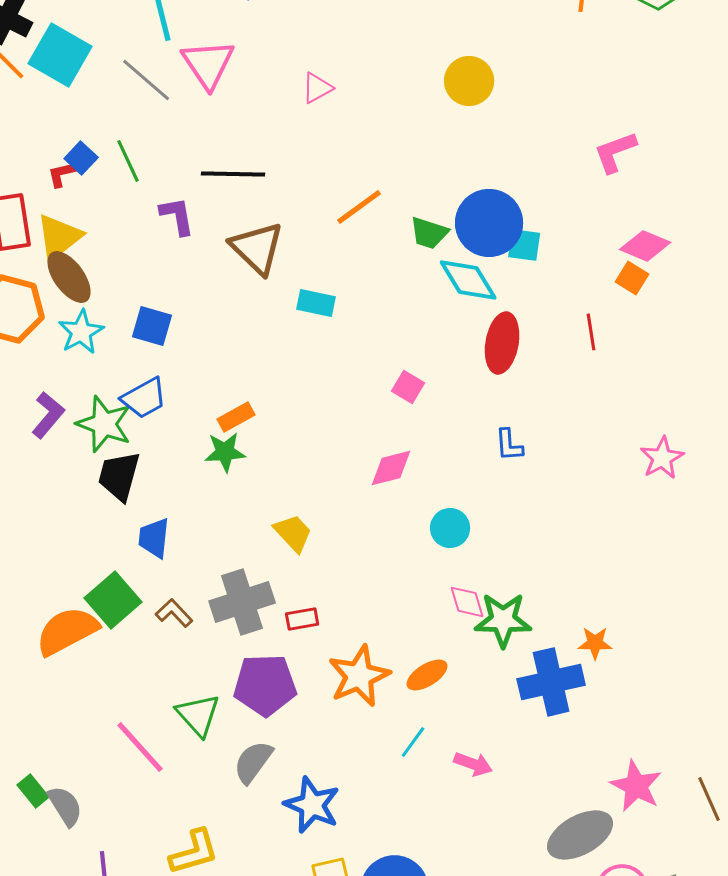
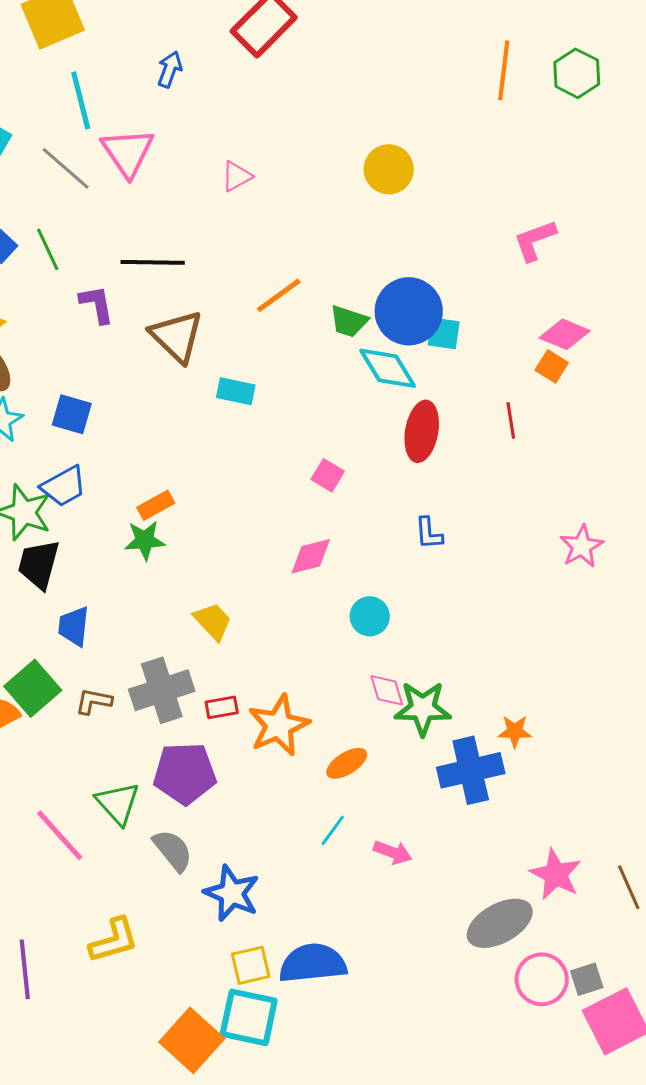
brown L-shape: (174, 613) -> (94, 701), turned -36
orange star: (359, 676) -> (279, 725), moved
gray semicircle: (253, 762) -> (173, 850), turned 105

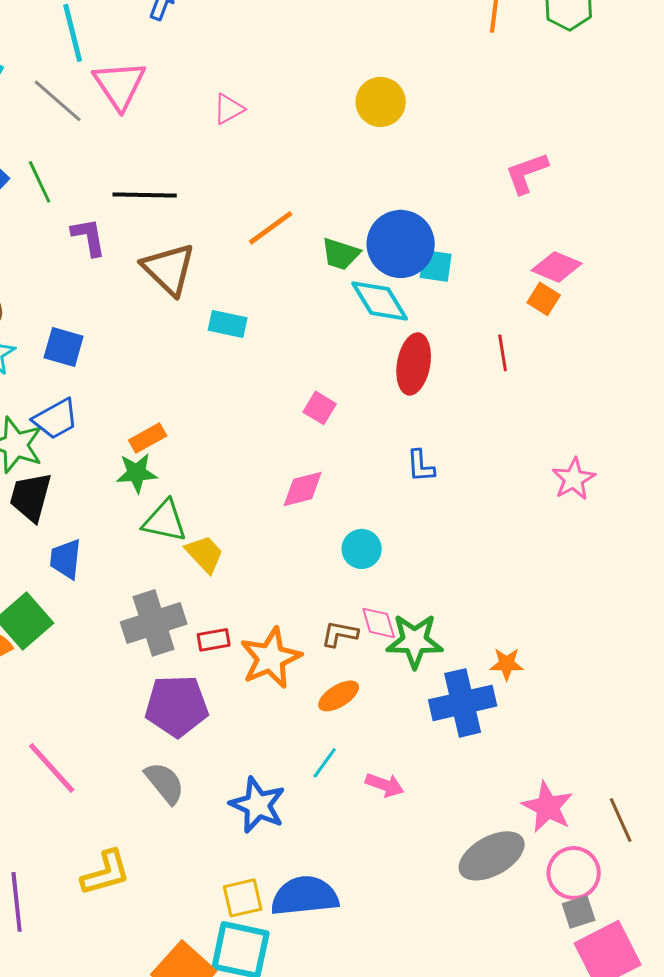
brown L-shape: (94, 701) -> (340, 634), moved
green triangle: (118, 803) -> (165, 521), moved, turned -36
blue star: (232, 893) -> (258, 805), moved
pink circle: (542, 979) -> (574, 873), moved

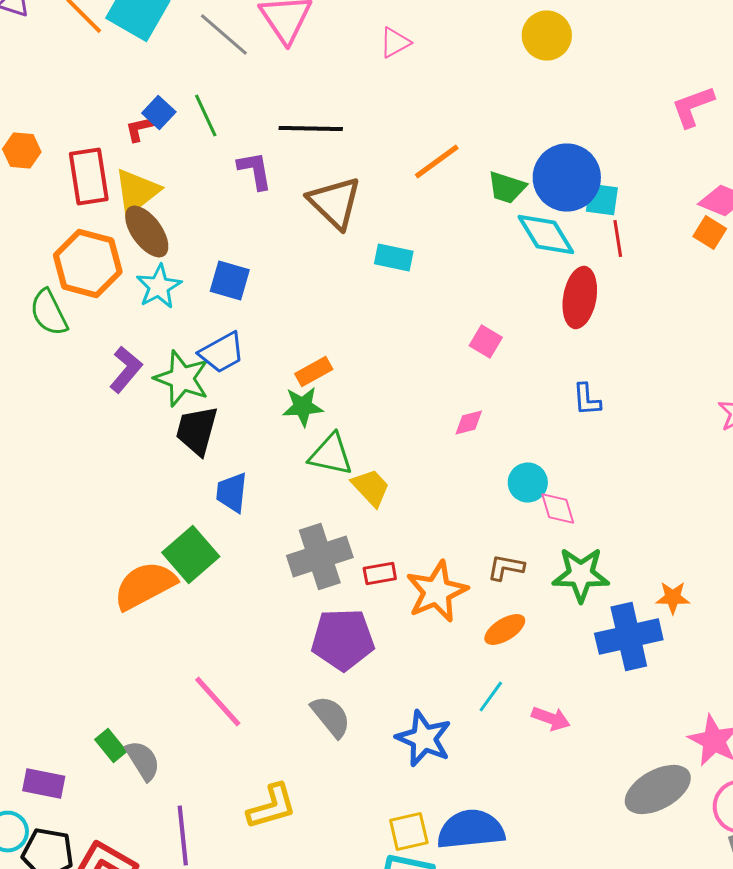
red line: (503, 353) -> (618, 238), moved
pink diamond: (303, 489) -> (469, 422), size x0.7
pink diamond: (379, 623) -> (558, 508), moved

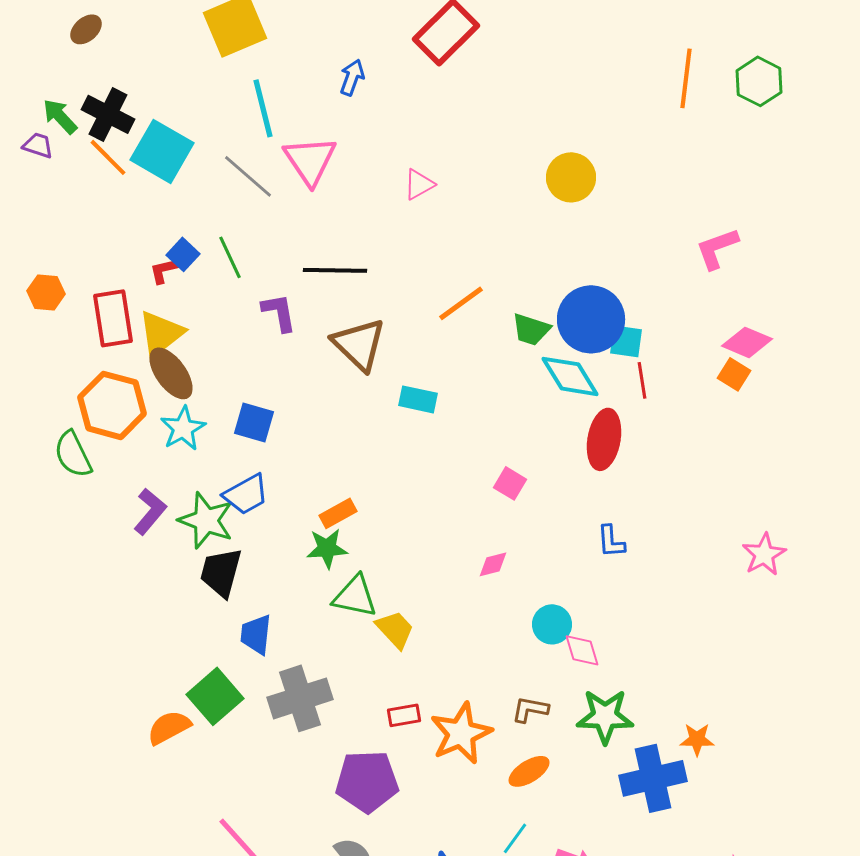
gray cross: (320, 556) -> (300, 698), moved
orange semicircle: (145, 586) -> (169, 727), size x0.7

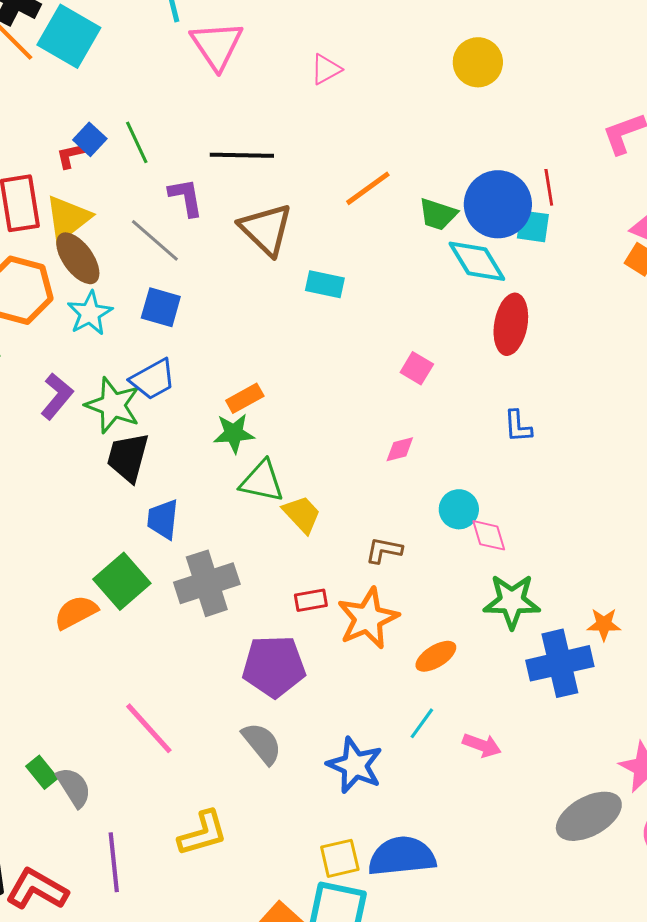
gray line: (248, 176) -> (155, 240), moved
red line: (642, 380) -> (549, 187), moved
brown L-shape: (530, 709) -> (384, 550), moved

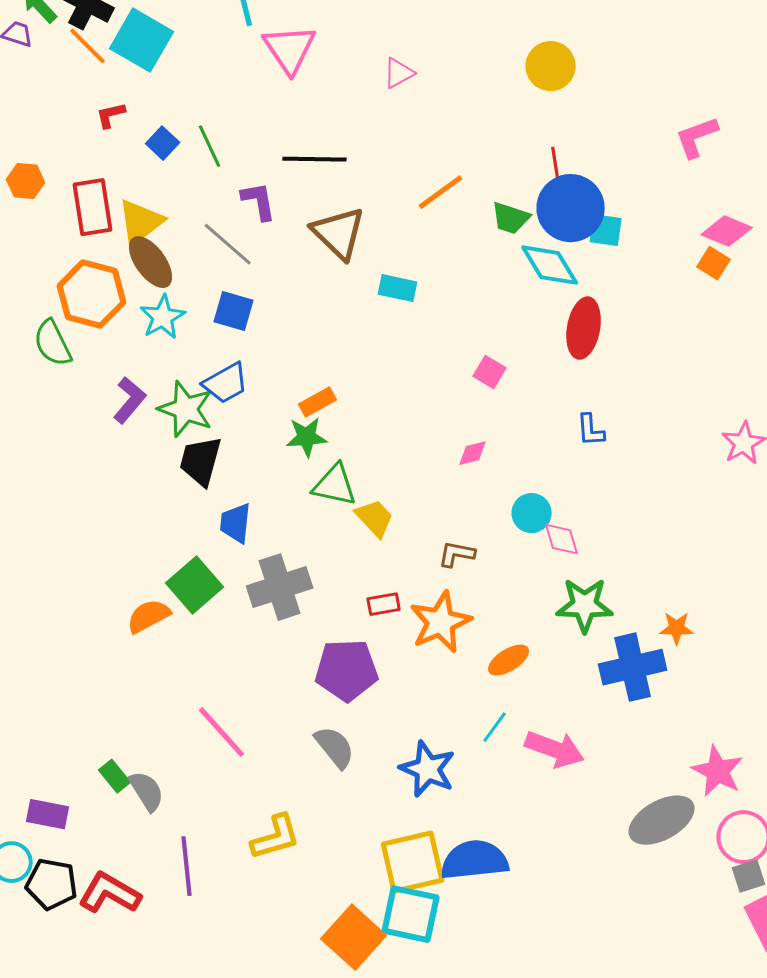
red L-shape: (71, 155) -> (111, 115), moved
red line: (549, 187) -> (556, 165), moved
pink arrow: (482, 745) -> (555, 749), size x1.5
yellow square: (340, 858) -> (413, 862), size x1.6

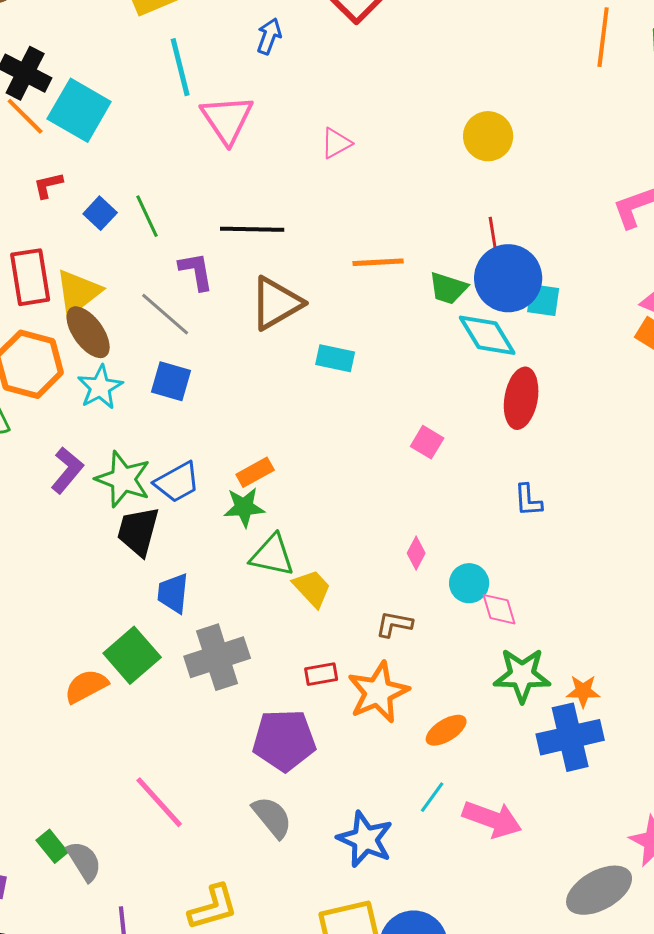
orange line: (441, 192) -> (378, 262), turned 33
brown triangle: (339, 233) -> (276, 303), turned 46
blue trapezoid: (226, 383) -> (177, 482), moved
pink diamond: (473, 453) -> (416, 553), moved, turned -48
orange star: (677, 628) -> (583, 691), moved

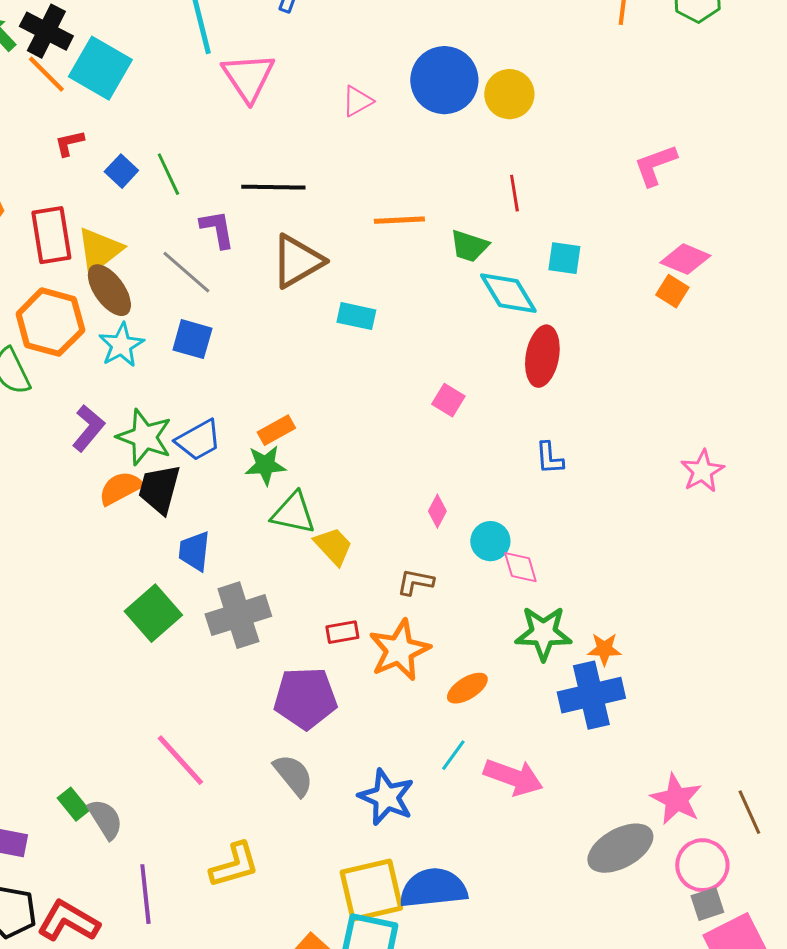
blue circle: (508, 278) -> (444, 80), moved
orange semicircle: (86, 686) -> (120, 488), moved

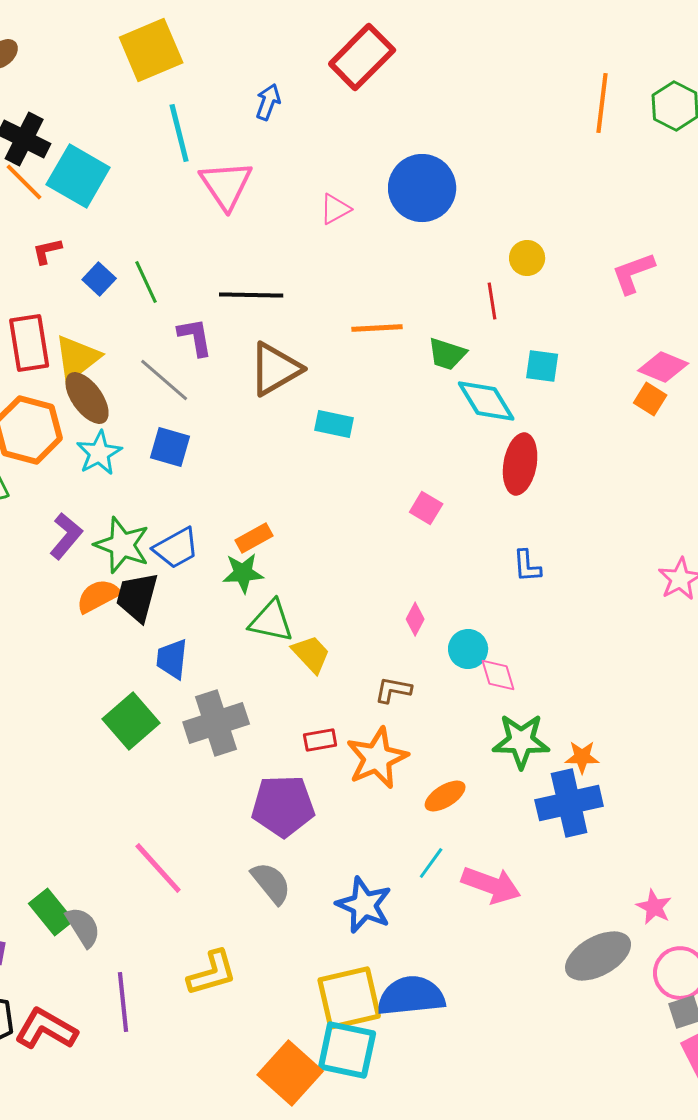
yellow circle: (509, 94) -> (527, 258), moved, size x0.7
pink star: (676, 799) -> (654, 907), size x0.7
green rectangle: (73, 804) -> (51, 912), size x1.4

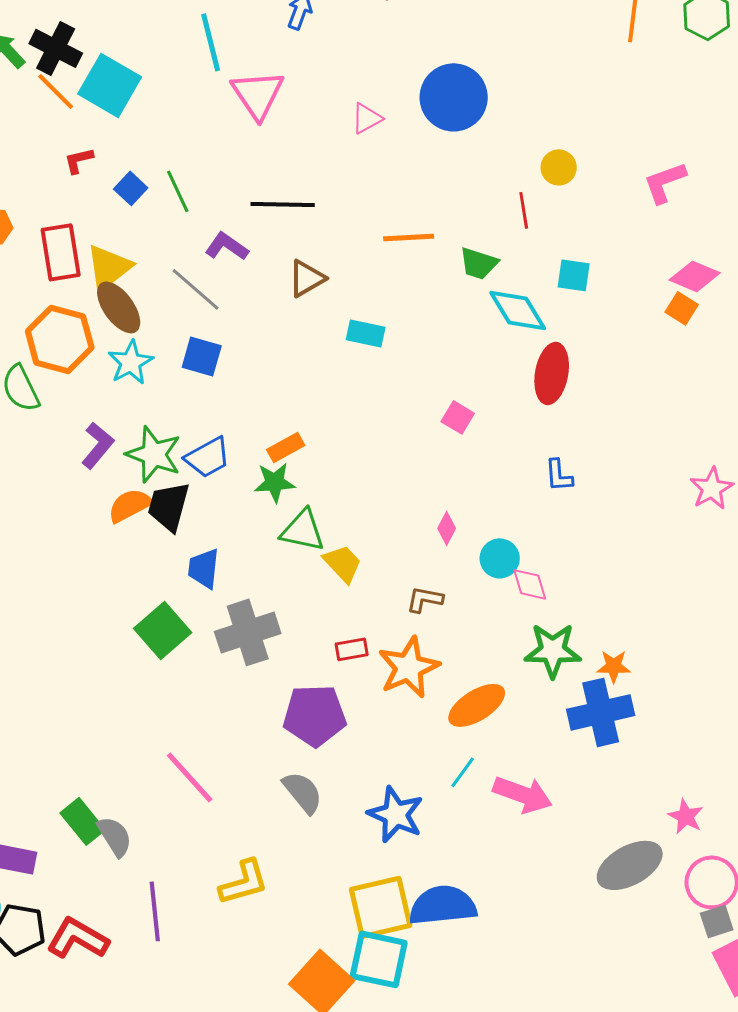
purple L-shape: (195, 337) -> (227, 246), turned -45
brown triangle: (275, 369) -> (307, 278), size x0.7
orange ellipse: (445, 796) -> (477, 705), size x1.4

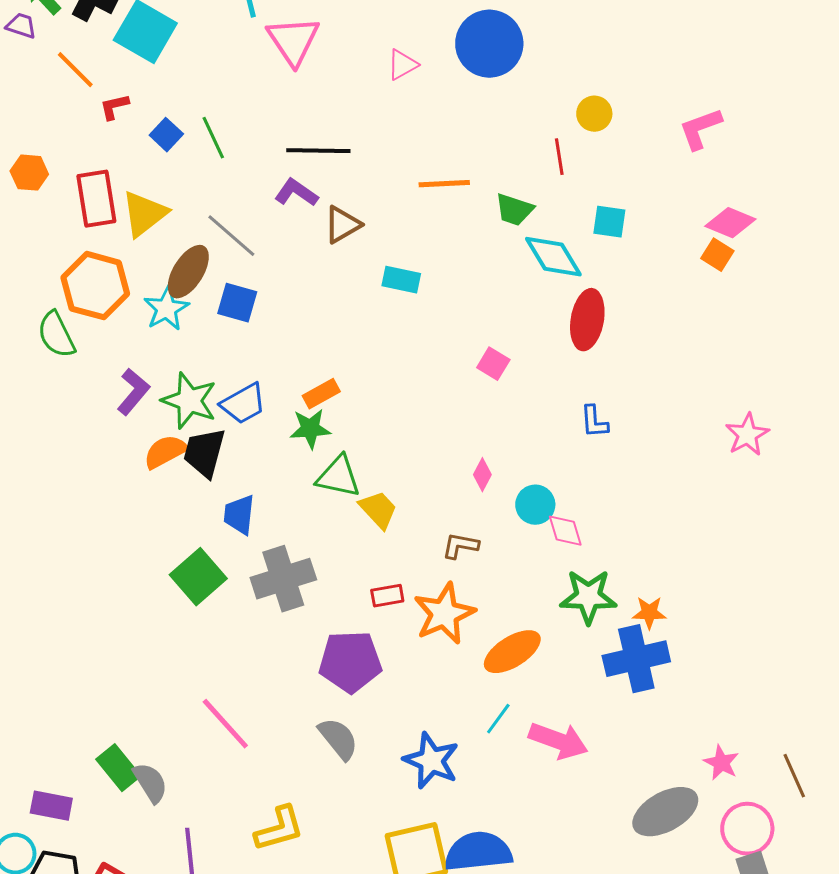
orange line: (56, 91) -> (75, 70), moved
purple L-shape: (227, 246) -> (296, 193), moved
brown ellipse: (119, 307) -> (188, 272), moved, turned 68

